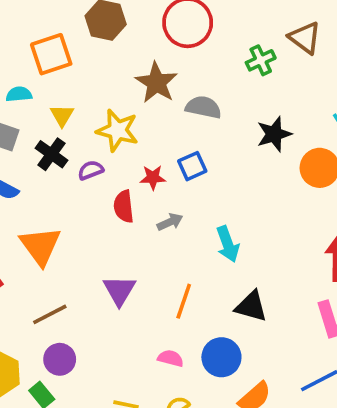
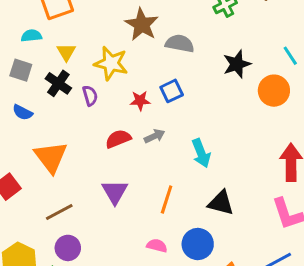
purple semicircle: (91, 170) -> (90, 96), turned 96
red semicircle: (124, 206) -> (118, 139), moved, turned 75

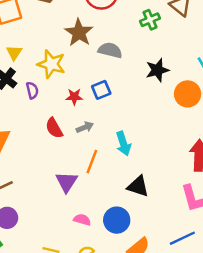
red semicircle: (118, 139) -> (54, 128), turned -100
purple triangle: (115, 192) -> (67, 182), moved
orange line: (167, 200) -> (92, 162), moved

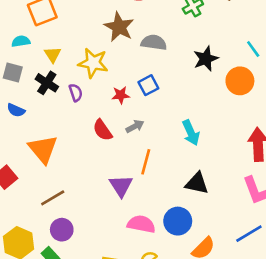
cyan arrow: (123, 144) -> (191, 133), moved
pink semicircle: (82, 220) -> (141, 224), size x1.5

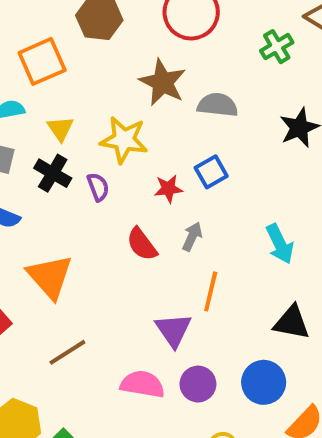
gray arrow: (135, 126) -> (192, 237), turned -36
pink semicircle: (141, 224) -> (142, 384), moved
purple circle: (62, 230) -> (198, 384), moved

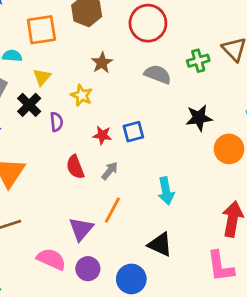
brown star: (163, 82) -> (102, 63), moved, size x0.7
gray semicircle: (218, 105) -> (158, 74), moved
yellow star: (124, 140) -> (82, 95), size x0.7

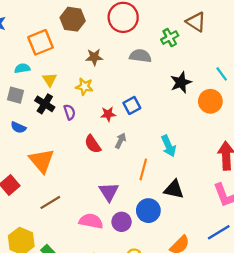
brown star: (102, 63) -> (94, 57), turned -30
orange line: (112, 210) -> (143, 169), moved
blue circle: (131, 279) -> (148, 211), moved

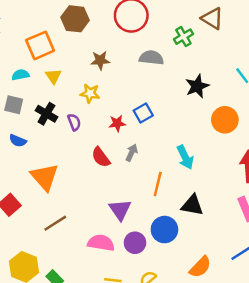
yellow triangle: (50, 80) -> (53, 76), moved
orange circle: (210, 101) -> (225, 120), moved

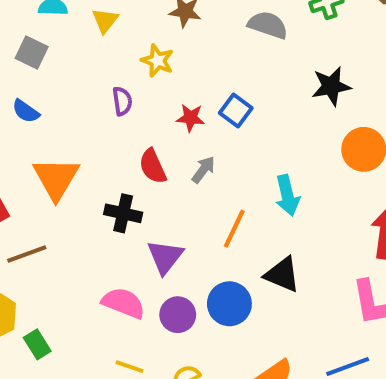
blue square: (143, 113) -> (236, 111), turned -36
black cross: (46, 114) -> (123, 213), moved, turned -30
brown line: (55, 223) -> (27, 254), moved

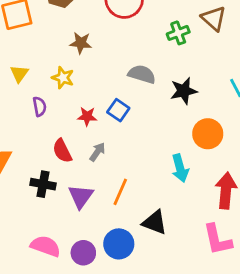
yellow triangle: (105, 21) -> (19, 74), moved
gray semicircle: (268, 25) -> (142, 74), moved
cyan arrow: (287, 195) -> (180, 168), moved
purple triangle: (165, 257) -> (81, 196), moved

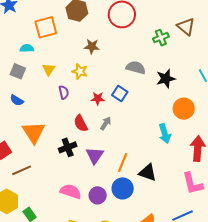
black cross: (43, 184) -> (68, 147), turned -30
orange line: (120, 192) -> (123, 162), moved

